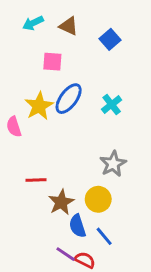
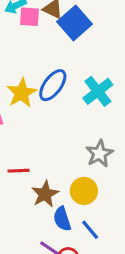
blue square: (110, 39) -> (75, 23), moved, size x1.5
pink square: (52, 62) -> (29, 17), moved
cyan cross: (112, 105) -> (98, 91), size x1.4

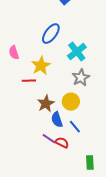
cyan cross: (98, 91) -> (77, 52), moved
yellow star: (22, 93) -> (41, 66), moved
red line: (19, 171) -> (29, 81), moved

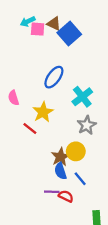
red line: (29, 81) -> (30, 128), turned 40
brown star: (46, 104) -> (60, 157), moved
purple line: (49, 139) -> (52, 192), turned -32

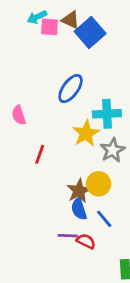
cyan cross: (82, 97) -> (107, 114), turned 35
yellow star: (43, 112) -> (86, 133), moved
red line: (30, 128) -> (40, 154), turned 72

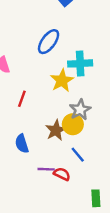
gray star: (113, 150) -> (80, 110), moved
blue semicircle: (79, 209) -> (22, 144), moved

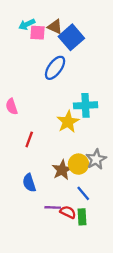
blue ellipse: (49, 42) -> (55, 68), moved
gray star: (80, 110) -> (96, 159), moved
green rectangle: (96, 198) -> (82, 217), moved

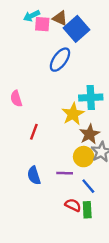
brown star: (62, 170) -> (90, 134), moved
purple line: (53, 207) -> (65, 173), moved

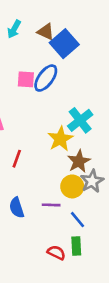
cyan arrow: (32, 16) -> (14, 29), turned -35
pink square: (42, 24) -> (26, 79), moved
cyan cross: (91, 97) -> (80, 120), turned -35
red semicircle: (73, 205) -> (56, 253), moved

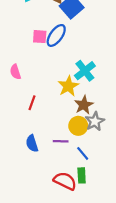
red semicircle: (56, 253) -> (65, 181), size x1.5

